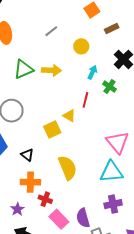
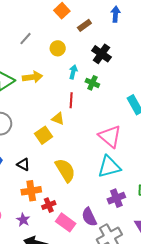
red cross: (45, 199) -> (49, 205), turned -32

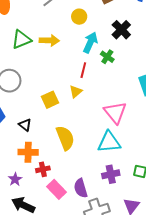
cyan arrow: (73, 72) -> (90, 42), size x1.5
yellow triangle: (58, 119) -> (76, 92), moved, turned 48

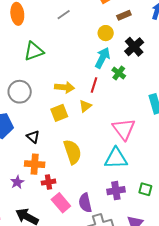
yellow circle: (79, 17) -> (106, 33), moved
yellow arrow: (49, 40) -> (64, 87), moved
purple star: (15, 179) -> (17, 182), moved

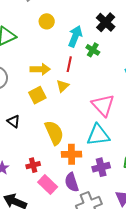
yellow circle: (106, 33) -> (47, 21), moved
orange cross: (35, 164) -> (72, 154), moved

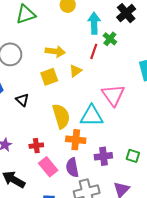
cyan arrow: (75, 36) -> (94, 23), turned -30
red line: (69, 64) -> (94, 51), moved
cyan triangle: (98, 135) -> (92, 116), moved

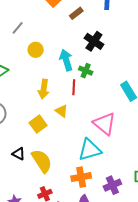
yellow arrow: (55, 51) -> (44, 89), moved, turned 108
yellow triangle: (75, 71) -> (62, 111), turned -32
yellow semicircle: (61, 116) -> (42, 161), moved

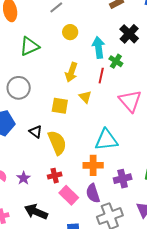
yellow square: (38, 124) -> (60, 106), turned 36
pink triangle: (105, 124) -> (130, 101), moved

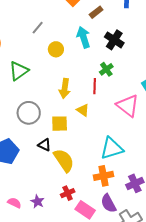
cyan arrow: (98, 47) -> (83, 37), moved
green cross: (116, 61) -> (106, 69), turned 32
gray circle: (19, 88) -> (29, 113), moved
black triangle: (36, 132) -> (44, 145), moved

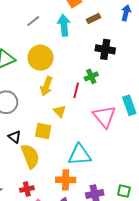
cyan arrow: (83, 37) -> (64, 25), moved
black cross: (114, 40) -> (105, 49), turned -36
yellow circle: (56, 49) -> (41, 58), moved, size x1.6
yellow square: (60, 124) -> (43, 131), moved

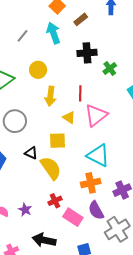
black cross: (105, 49) -> (87, 53), moved
yellow circle: (41, 58) -> (38, 70), size x0.7
green cross: (91, 76) -> (110, 68), moved
pink triangle: (104, 116) -> (96, 115), moved, turned 45
cyan triangle: (79, 155) -> (98, 155), turned 45

